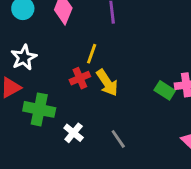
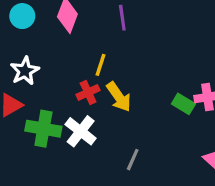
white cross: (74, 133) -> (81, 131), moved, size x1.4
gray line: (118, 139) -> (133, 160), turned 60

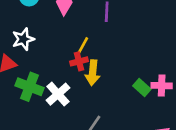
red cross: (88, 92) -> (79, 61), moved
yellow arrow: (119, 97) -> (93, 73), turned 30

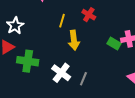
red cross: (79, 61) -> (89, 15), moved, turned -32
white cross: (58, 94) -> (61, 73), moved

